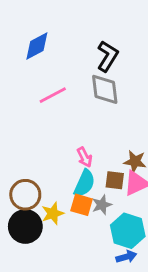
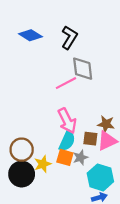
blue diamond: (37, 46) -> (30, 35), turned 60
black L-shape: (108, 56) -> (69, 37), moved
pink line: (53, 95) -> (66, 83), moved
pink arrow: (84, 157) -> (67, 121), size x1.6

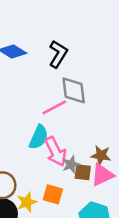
cyan semicircle: (67, 141) -> (39, 137), moved
gray star: (80, 157) -> (71, 164), moved

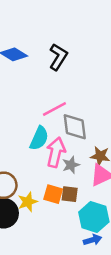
gray diamond: (74, 90) -> (75, 127), moved
pink arrow: (55, 151) -> (56, 152), turned -140
brown square: (83, 172) -> (70, 194), moved

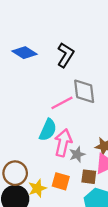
gray diamond: (75, 127) -> (84, 91), moved
brown square: (70, 194) -> (89, 177), moved

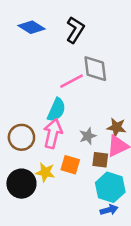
pink arrow: (63, 143) -> (53, 134), moved
brown circle: (15, 173) -> (21, 137), moved
yellow star: (37, 188) -> (45, 172), turned 30

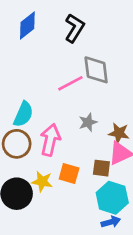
blue diamond: (31, 27) -> (27, 25), turned -70
cyan semicircle: (56, 110) -> (23, 114), moved
gray star: (88, 136) -> (88, 122), moved

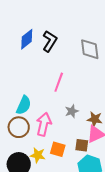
black L-shape: (74, 28) -> (50, 41), moved
gray diamond: (96, 70) -> (90, 49), moved
pink line: (70, 83) -> (59, 82), turned -42

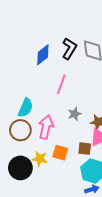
blue diamond: (27, 39) -> (43, 55), moved
black L-shape: (50, 41) -> (69, 49), moved

